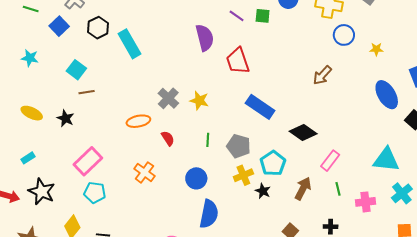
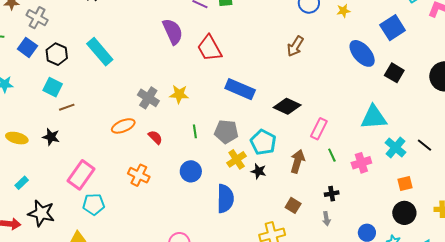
black hexagon: (98, 28) -> (57, 54), moved
blue semicircle: (209, 214) -> (225, 199), moved

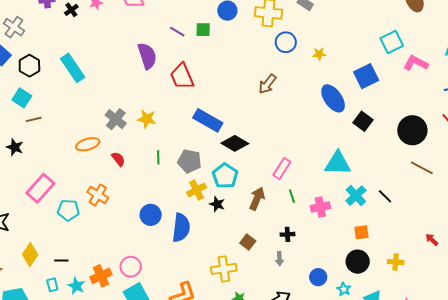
black diamond: (287, 106) -> (235, 143), moved
blue circle: (191, 171) -> (151, 215), moved
cyan pentagon: (94, 204) -> (68, 210), moved

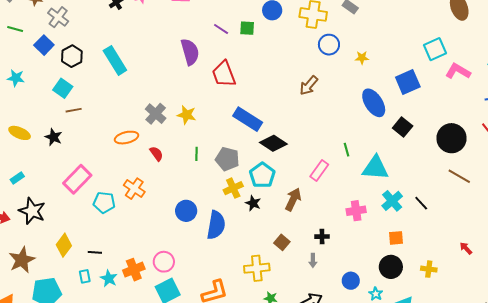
green line: (292, 196) -> (346, 150), moved

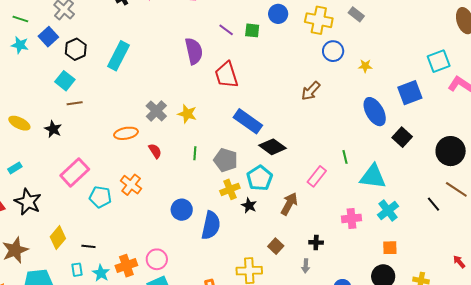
cyan rectangle: (115, 60) -> (118, 56), turned 56
cyan star: (16, 78) -> (20, 45), moved
black line: (421, 203) -> (433, 204), moved

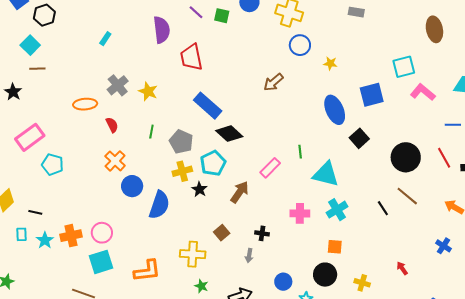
gray rectangle: (356, 14) -> (356, 12), moved, turned -35
cyan rectangle: (118, 56) -> (105, 39), moved, size x0.5
orange cross: (131, 185) -> (115, 161), moved

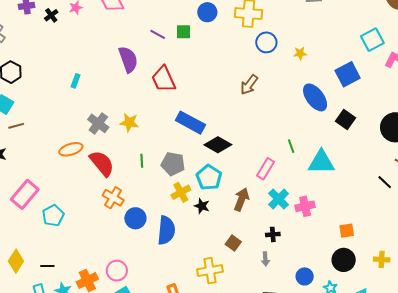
red semicircle: (112, 125) -> (102, 163), size x1.8
cyan pentagon: (53, 165) -> (53, 216), turned -30
cyan cross: (337, 210) -> (279, 199), moved

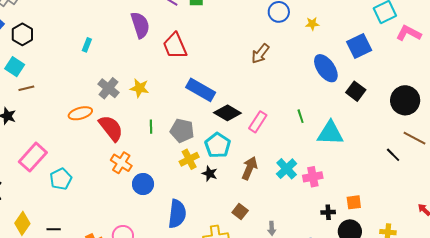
pink rectangle: (266, 169) -> (258, 122), moved
blue semicircle: (166, 230) -> (177, 214), moved
black cross: (273, 234) -> (328, 212), moved

